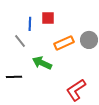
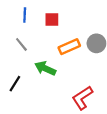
blue line: (30, 24) -> (25, 15), moved
black line: (14, 77) -> (15, 84), turned -56

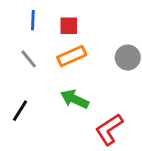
orange rectangle: (69, 47) -> (72, 56), moved
green arrow: (45, 68) -> (75, 99), moved

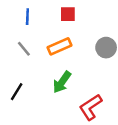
red square: (69, 26) -> (68, 14), moved
green arrow: (75, 99) -> (62, 82), turned -80

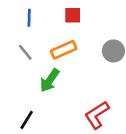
green arrow: (62, 82) -> (50, 80), moved
black line: (17, 92) -> (27, 120), moved

